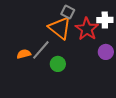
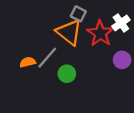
white cross: (105, 20) -> (121, 23), turned -35

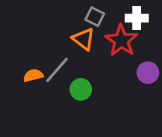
white cross: (121, 23) -> (137, 18), moved, turned 36
orange triangle: (69, 32) -> (84, 39), size x0.7

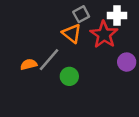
gray square: (95, 17) -> (81, 14), turned 35

